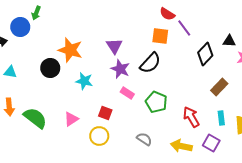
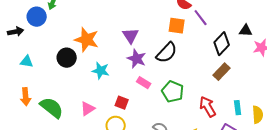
brown rectangle: (219, 87) -> (222, 72), moved

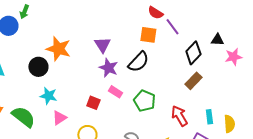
cyan star: (101, 71) -> (48, 96), moved
red square: (122, 103) -> (93, 103), moved

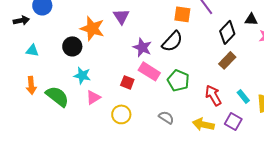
purple triangle: (102, 45) -> (121, 16), moved
pink rectangle: (115, 92) -> (149, 71), size x1.5
cyan rectangle: (209, 117) -> (243, 96), turned -32

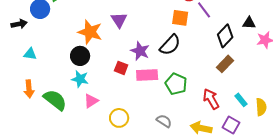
black circle: (72, 46) -> (80, 56), moved
pink rectangle: (149, 71) -> (147, 75), turned -35
red square: (127, 82) -> (121, 68), moved

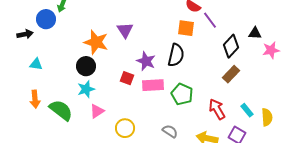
black semicircle: (170, 45) -> (176, 55), turned -30
cyan star: (80, 79) -> (86, 89), turned -30

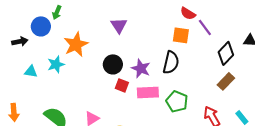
purple triangle: (125, 30) -> (119, 25), moved
orange star: (96, 42) -> (76, 44), moved, turned 30
black circle: (86, 66) -> (113, 64), moved
cyan star: (86, 89) -> (56, 64), moved
orange arrow: (35, 99) -> (14, 112), moved

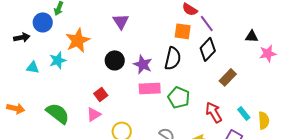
black diamond: (226, 53) -> (208, 49), moved
red square: (122, 85) -> (101, 94), moved, turned 32
orange arrow: (14, 112) -> (16, 108), turned -72

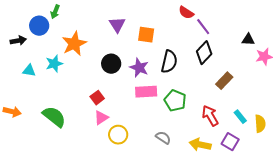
orange square: (183, 31) -> (146, 35), moved
pink triangle: (94, 114) -> (101, 118), moved

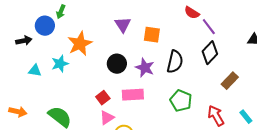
pink rectangle: (146, 92) -> (133, 95), moved

